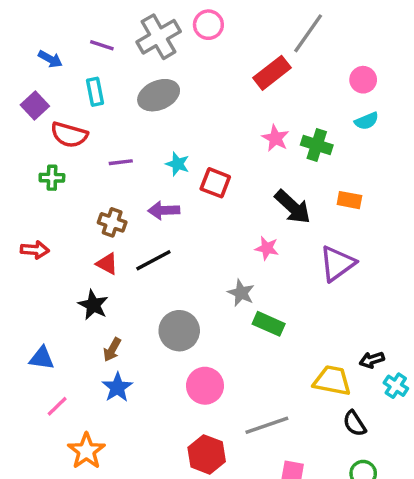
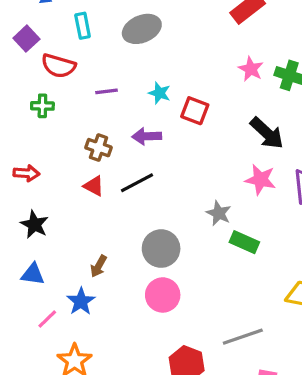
pink star: (267, 248) -> (260, 180), moved, size x1.4
black star: (93, 305) -> (34, 224), moved
pink circle: (205, 386) -> (163, 295), moved
blue star: (117, 387) -> (81, 301), moved

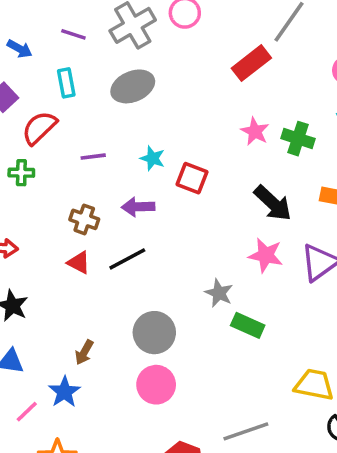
red semicircle: (58, 66) -> (39, 128), turned 120

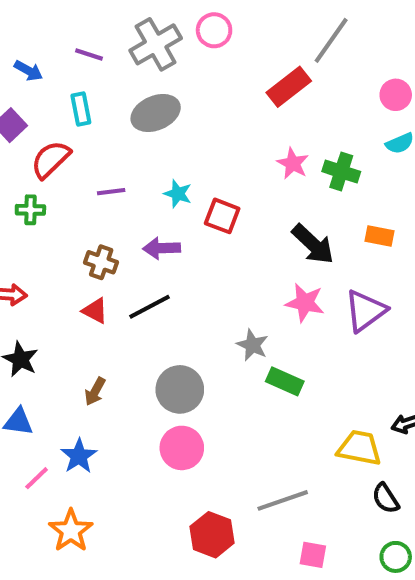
brown arrow: (84, 352) -> (95, 391), moved

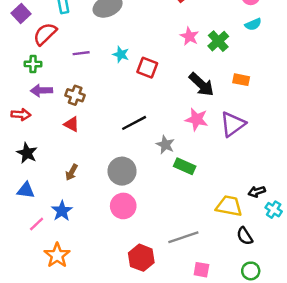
green cross: (341, 172) -> (218, 41), turned 30
purple arrow: (162, 248) -> (41, 90), moved
black line: (150, 307) -> (134, 123), moved

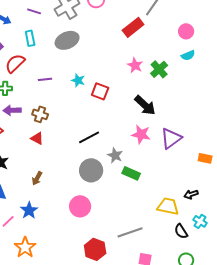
orange rectangle: (241, 80) -> (205, 158), moved
gray circle: (122, 171) -> (91, 170), moved
cyan cross: (274, 210) -> (200, 221), moved

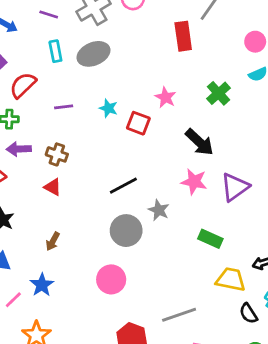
red rectangle: (133, 27) -> (183, 36), turned -60
cyan rectangle: (30, 38) -> (55, 51), moved
pink star: (135, 65) -> (166, 97), moved
green rectangle: (131, 173) -> (210, 239), moved

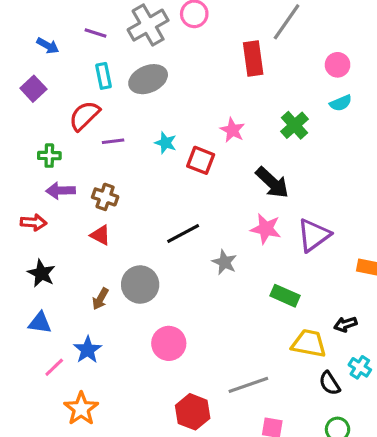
red semicircle: (23, 85) -> (84, 116), moved
gray circle: (126, 231) -> (140, 285), moved

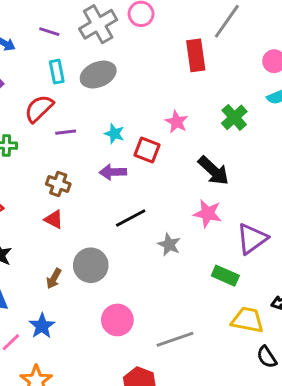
purple arrow: (61, 191) -> (113, 172), moved
purple triangle: (314, 235) -> (252, 239), moved
gray line: (248, 385) -> (175, 339), moved

